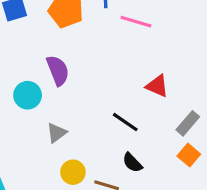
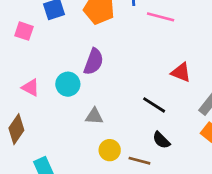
purple semicircle: (58, 70) -> (94, 62), turned 44
gray triangle: (57, 133) -> (94, 116), turned 42

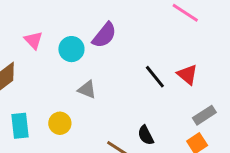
black line: (154, 105) -> (155, 77), moved
yellow circle: (110, 150) -> (60, 123), moved

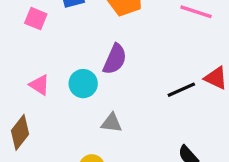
black line: (155, 77) -> (181, 90), turned -60

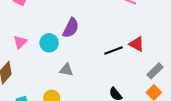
pink triangle: (39, 85) -> (20, 42), turned 40

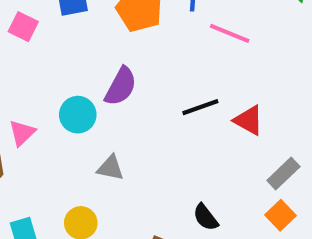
pink triangle: (20, 42) -> (22, 133), moved
black line: (113, 50) -> (200, 107), moved

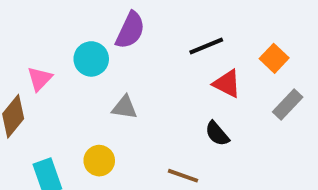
red triangle: (249, 120) -> (227, 84), moved
orange square: (280, 215) -> (274, 58), moved
black semicircle: (206, 217) -> (217, 134), moved

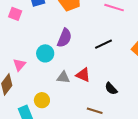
red triangle: (227, 84) -> (83, 75), moved
yellow circle: (99, 161) -> (42, 100), moved

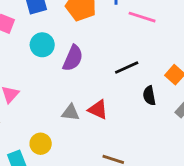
cyan circle: (45, 53) -> (42, 45), moved
black semicircle: (111, 89) -> (149, 96), moved, turned 32

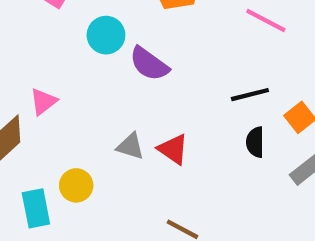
purple semicircle: (73, 58) -> (149, 64), turned 92
black line: (127, 67) -> (250, 95), moved

